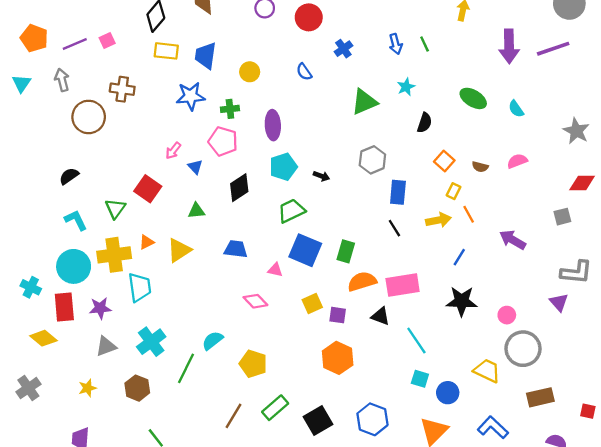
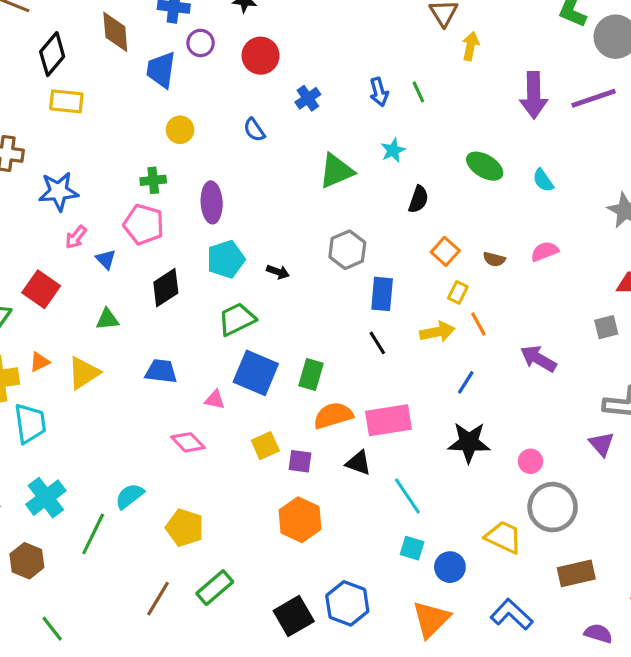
blue trapezoid: (206, 56) -> (161, 70), moved
blue star: (191, 96) -> (58, 191), moved
black square: (318, 420) -> (294, 616), moved

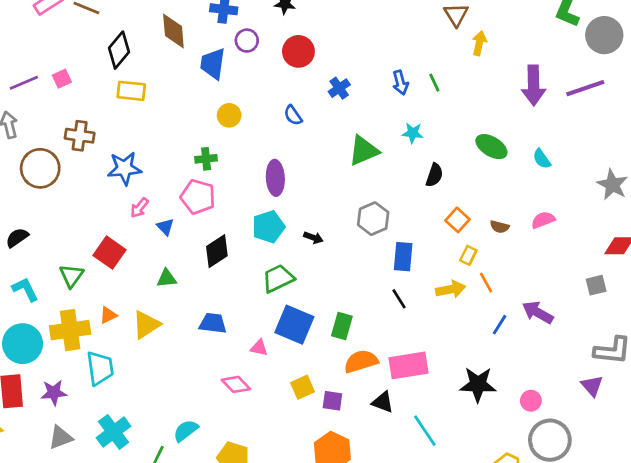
cyan star: (393, 150) -> (413, 133), turned 30
purple ellipse: (212, 202) -> (275, 178), moved
blue line: (466, 382) -> (500, 325), moved

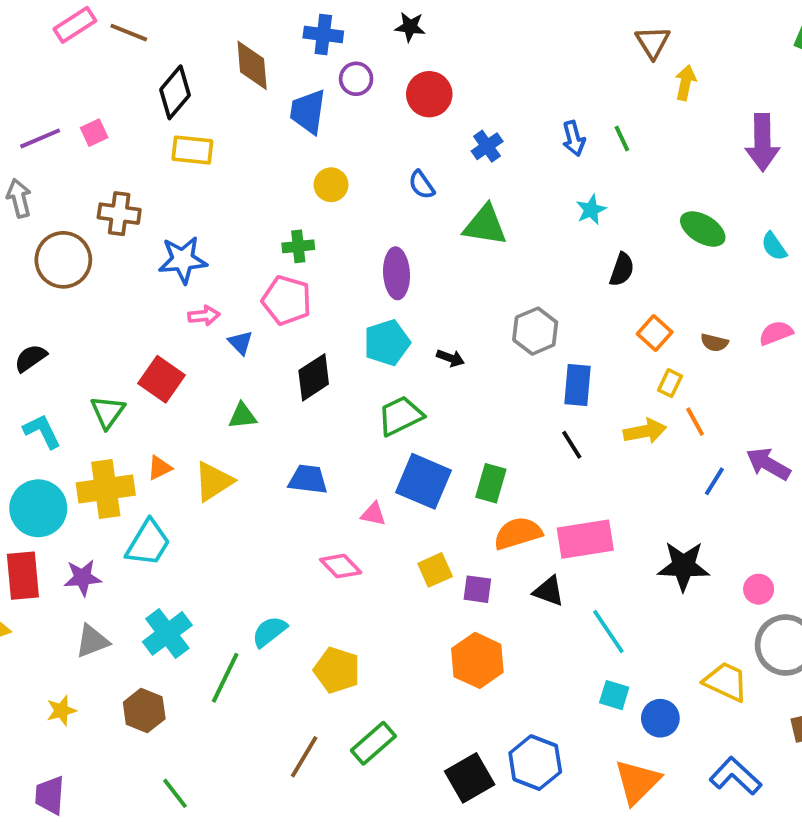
cyan star: (413, 133) -> (591, 210), turned -30
green triangle: (364, 151) -> (485, 225), moved, turned 32
pink arrow: (139, 208) -> (204, 316), turned -135
cyan trapezoid: (100, 368) -> (148, 543), turned 39

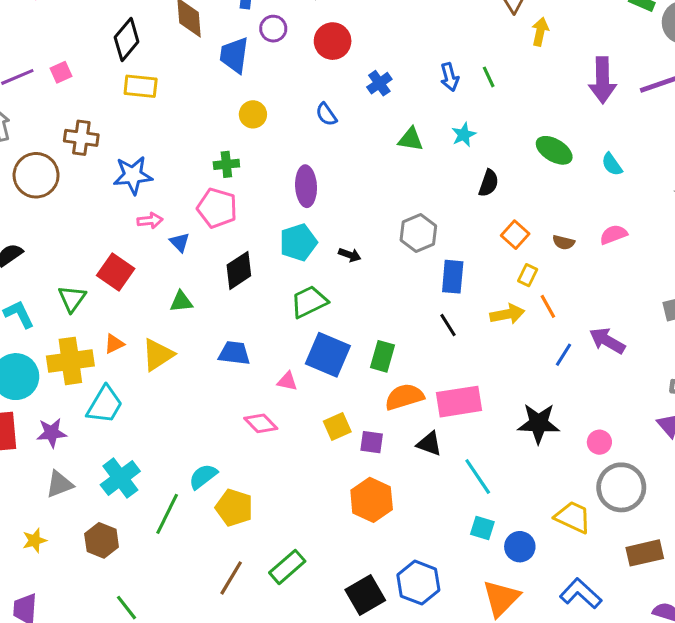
green triangle: (485, 225) -> (411, 139), moved, size x0.7
yellow pentagon: (337, 670) -> (234, 508), moved

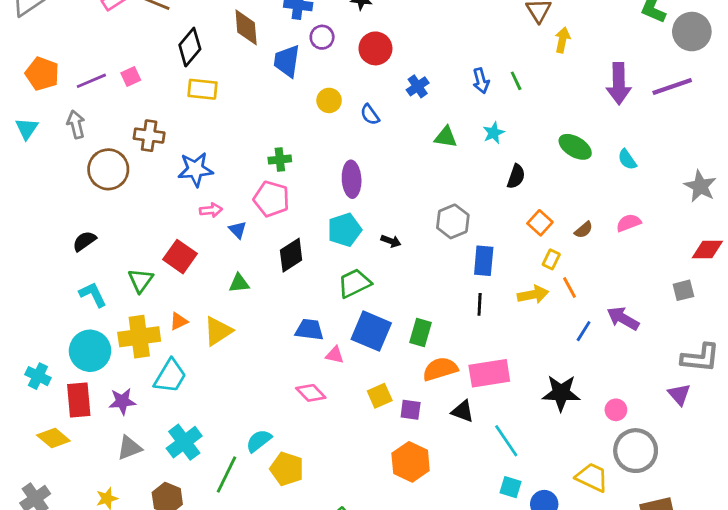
yellow circle: (253, 114) -> (329, 100), moved
brown semicircle: (564, 242) -> (584, 230), turned -54
black line: (448, 325) -> (480, 304), turned 35
blue trapezoid: (234, 353) -> (309, 330), moved

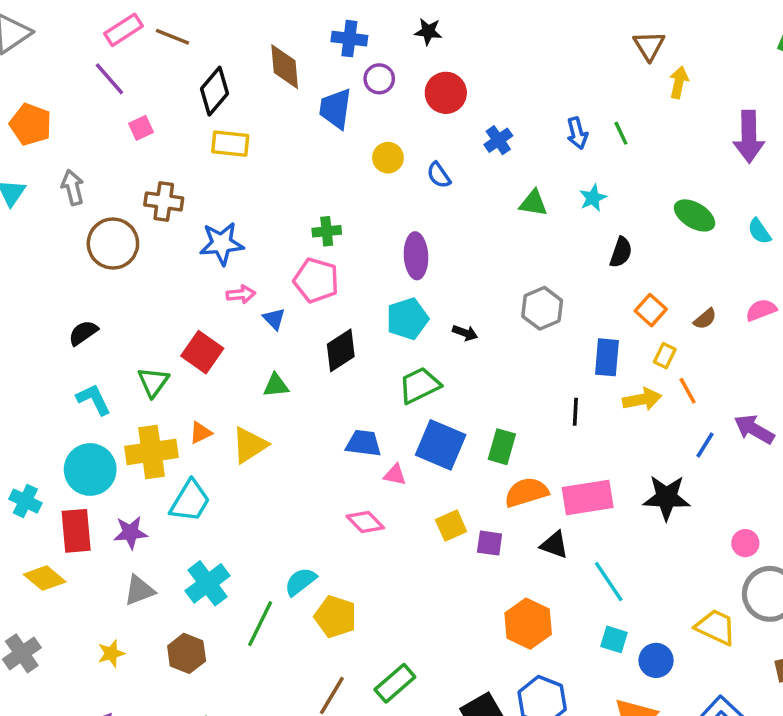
purple line: (91, 81) -> (109, 79), moved, turned 72
blue rectangle: (484, 261) -> (607, 357), moved
black star: (561, 393) -> (667, 498), moved
orange hexagon: (411, 462) -> (528, 624), moved

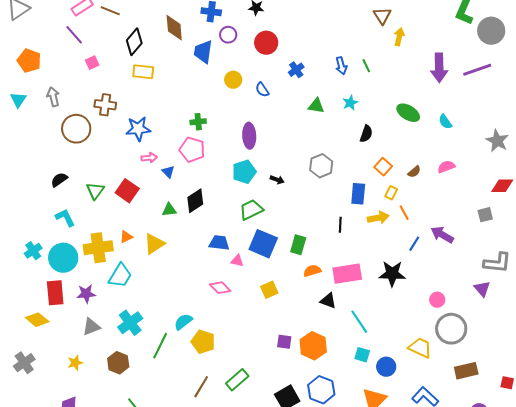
black diamond: (341, 350) -> (195, 201), moved
green triangle: (153, 382) -> (95, 191), moved
orange semicircle: (526, 492) -> (312, 271), size x0.7
cyan cross: (25, 501) -> (33, 251), moved, turned 30
purple square: (490, 543) -> (284, 342), moved

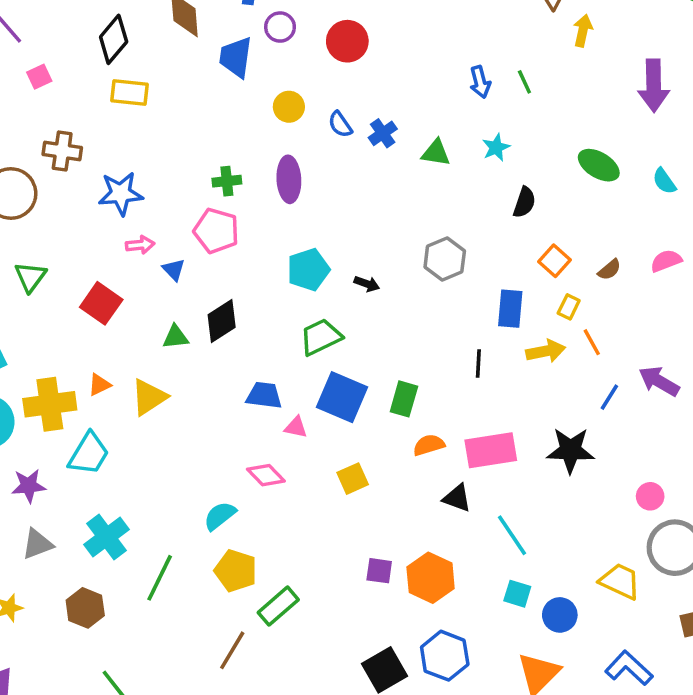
blue cross: (296, 70) -> (383, 133), moved
purple ellipse: (249, 136) -> (289, 179), moved
green triangle: (95, 191) -> (30, 277), moved
cyan semicircle: (183, 322) -> (220, 516), moved
green rectangle: (237, 380) -> (278, 606), moved

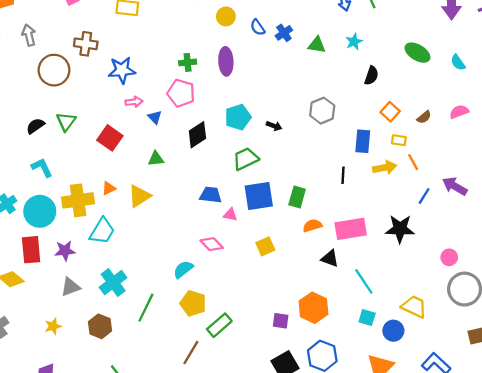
yellow rectangle: (569, 307) -> (399, 140), turned 72
black diamond: (222, 321) -> (197, 135), moved
blue square: (342, 397) -> (259, 196), turned -32
purple square: (379, 571) -> (281, 321), moved
yellow trapezoid: (620, 581) -> (414, 307), moved

